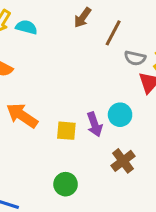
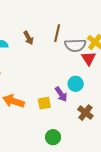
brown arrow: (82, 18) -> (28, 38), moved, turned -48
gray semicircle: (135, 58) -> (75, 45), size x1.5

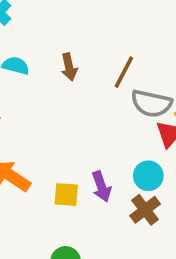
cyan circle: (76, 84) -> (148, 176), moved
brown cross: (85, 113) -> (145, 210), moved

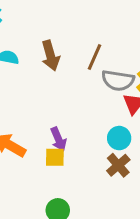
brown arrow: (69, 67) -> (51, 56), size x1.4
purple arrow: (101, 187) -> (58, 139), moved

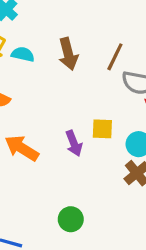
yellow square: (55, 157) -> (102, 129), moved

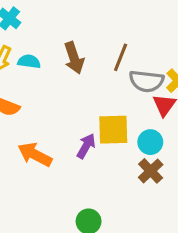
yellow square: (102, 129) -> (113, 130), size x1.5
purple arrow: (74, 143) -> (86, 146), turned -125

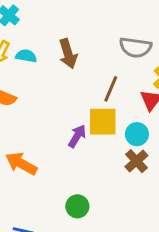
brown line: (121, 57) -> (111, 89), moved
gray semicircle: (146, 81) -> (135, 47), moved
orange arrow: (35, 155) -> (21, 164), moved

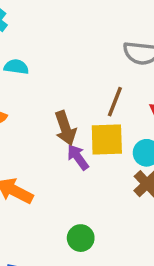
brown arrow: (68, 54) -> (65, 128), moved
purple arrow: (77, 136) -> (78, 157), turned -65

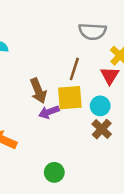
purple arrow: (78, 157) -> (49, 112), turned -72

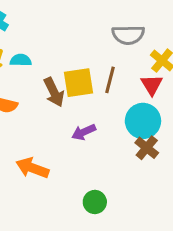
brown arrow: (38, 91) -> (54, 92), moved
yellow square: (70, 98) -> (78, 83), moved
cyan circle: (100, 106) -> (143, 121), size x1.5

